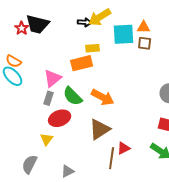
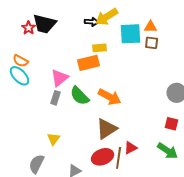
red ellipse: (60, 118) -> (103, 157), moved

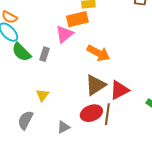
pink triangle: (60, 78) -> (64, 34), moved
green semicircle: (80, 96) -> (21, 52), moved
red triangle: (131, 148) -> (119, 90), moved, size x1.5

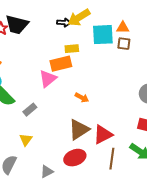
orange arrow: (98, 53) -> (82, 98), size x0.6
gray rectangle: (44, 54) -> (30, 110), moved, turned 32
brown line: (107, 114) -> (112, 159), moved

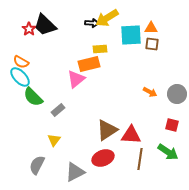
black trapezoid: (17, 25) -> (45, 25), turned 30
orange arrow: (82, 98) -> (150, 92), moved
red triangle: (103, 135) -> (131, 135), turned 30
gray triangle: (47, 172) -> (75, 172), size x1.5

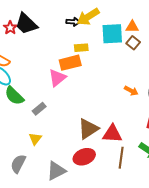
brown square: (152, 44) -> (133, 43), turned 32

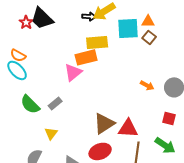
yellow rectangle: (81, 48) -> (97, 42), size x1.5
green semicircle: (14, 96) -> (30, 104), moved

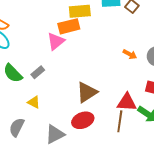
red triangle: (128, 128) -> (127, 102), moved
yellow triangle: (51, 133) -> (34, 102), turned -40

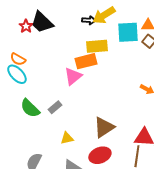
yellow triangle: (34, 102) -> (67, 138), moved, turned -40

